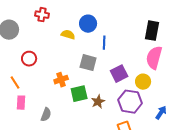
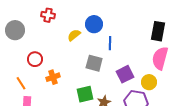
yellow semicircle: (68, 35) -> (74, 35), turned -56
orange cross: (61, 80) -> (53, 77), moved

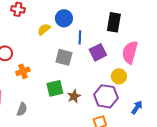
black rectangle: (158, 31) -> (114, 22), moved
purple square: (125, 74) -> (98, 52), moved

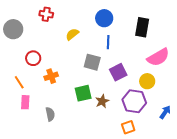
blue circle: (64, 18) -> (104, 18), moved
purple square: (98, 52) -> (118, 72), moved
pink semicircle: (130, 52) -> (158, 57), turned -135
gray semicircle: (22, 109) -> (50, 114), turned -32

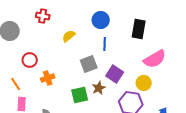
gray square: (92, 62) -> (89, 64), turned -36
purple square: (118, 72) -> (115, 74), turned -30
brown star: (102, 101) -> (99, 88), moved

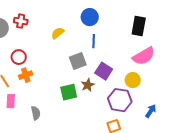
red cross: (43, 16) -> (21, 21), moved
black rectangle: (139, 29) -> (139, 26), moved
orange cross: (48, 78) -> (26, 75), moved

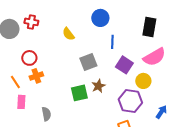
yellow semicircle: (58, 33) -> (68, 34), turned -88
blue line: (94, 41) -> (112, 42), moved
purple square: (104, 71) -> (124, 65), moved

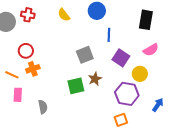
yellow semicircle: (68, 34) -> (64, 15), moved
pink semicircle: (154, 57) -> (151, 50), size x0.7
orange line: (15, 82) -> (12, 75), turned -32

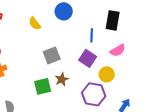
yellow semicircle: (64, 15) -> (35, 23), moved
blue line: (109, 35) -> (92, 35), moved

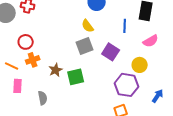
yellow semicircle: (35, 23) -> (88, 26), moved
purple square: (88, 58) -> (111, 52), moved
brown star: (62, 79) -> (56, 70), moved

